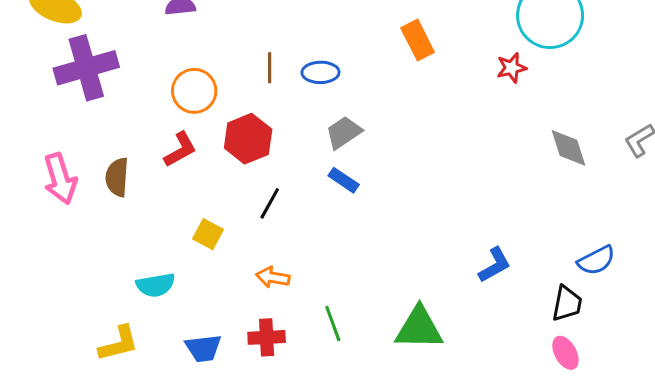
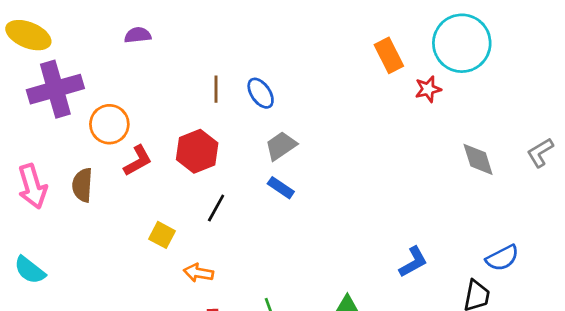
orange rectangle: (418, 40) -> (389, 55), moved
blue ellipse: (320, 72) -> (261, 93), turned 56
orange circle: (194, 91) -> (109, 124), moved
orange arrow: (273, 277) -> (198, 273), moved
cyan semicircle: (156, 285) -> (30, 270), moved, turned 48

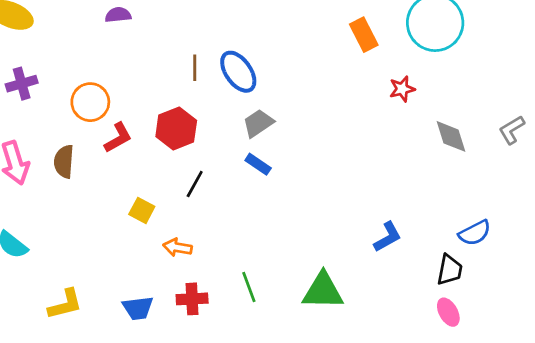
purple cross: (55, 89) -> (22, 84), moved, size x0.6
red star: (428, 89) -> (402, 89), moved
blue ellipse: (261, 93) -> (238, 72), size x1.4

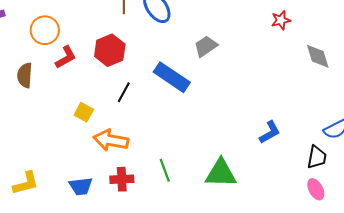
gray trapezoid: (258, 123) -> (206, 46), moved
blue rectangle: (258, 164) -> (172, 77), size x1.8
orange arrow: (178, 247) -> (111, 140), size x1.6

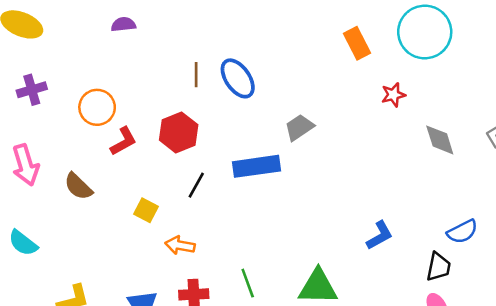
brown semicircle: (25, 75) -> (78, 186), moved, turned -50
blue rectangle: (172, 77) -> (256, 166), turned -42
orange arrow: (111, 140) -> (180, 245), size x0.7

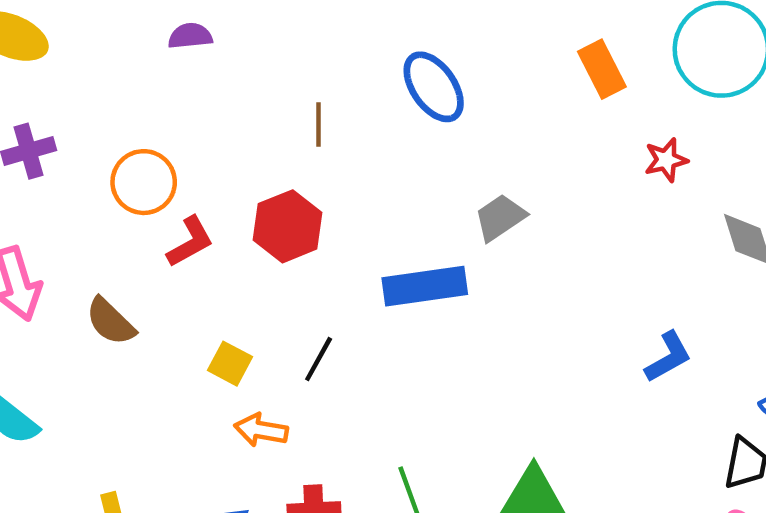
blue ellipse: (238, 78) -> (434, 87), moved
black line: (196, 185) -> (319, 359), moved
blue L-shape: (380, 235) -> (668, 357), moved
orange arrow: (180, 245) -> (261, 430), moved

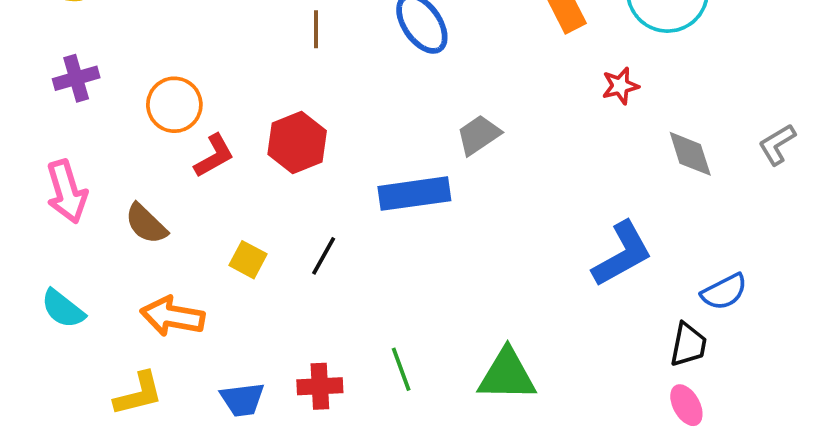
brown line: (319, 124) -> (316, 29), moved
blue L-shape: (668, 357) -> (622, 254), size x1.5
orange arrow: (261, 430) -> (172, 316), moved, size x1.4

